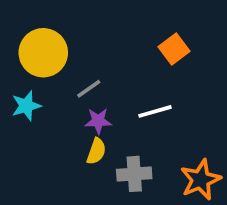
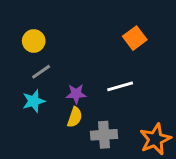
yellow circle: (43, 53) -> (34, 41), size x0.6
gray line: (89, 89) -> (41, 72), moved
cyan star: (26, 106) -> (34, 101), moved

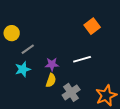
yellow circle: (34, 41) -> (12, 33), moved
gray cross: (104, 135) -> (71, 92), turned -30

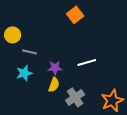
orange square: (92, 26) -> (75, 15), moved
gray line: (28, 49) -> (30, 52), turned 48

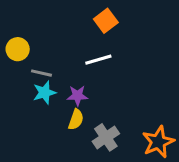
white line: (87, 63) -> (98, 60), moved
cyan star: (24, 73) -> (45, 93), moved

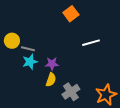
yellow circle: (18, 49) -> (12, 41), moved
white line: (98, 60) -> (91, 43), moved

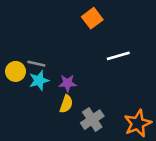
yellow circle: (12, 41) -> (16, 71), moved

